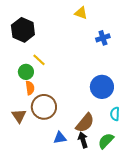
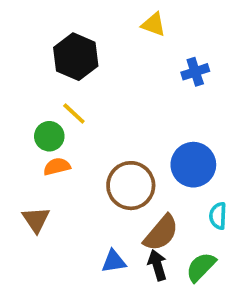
black hexagon: (23, 30) -> (76, 57), moved
orange semicircle: (30, 88) -> (57, 167), turned -96
brown circle: (44, 107) -> (131, 186), moved

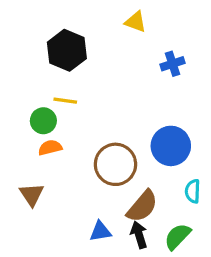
yellow line: (74, 113) -> (65, 101), turned -35

